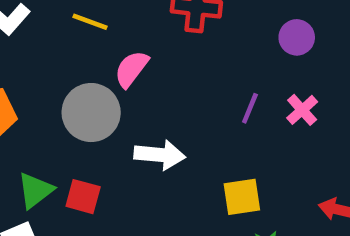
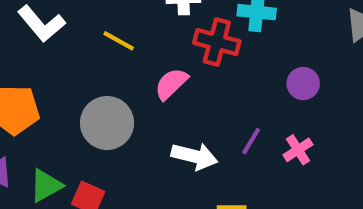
pink semicircle: (131, 69) -> (171, 84), moved
white arrow: (160, 155) -> (195, 156), moved

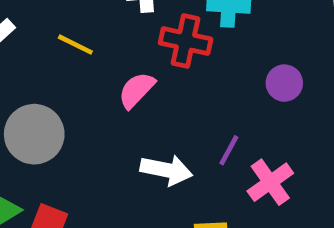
gray circle: (107, 123) -> (34, 134), moved
pink cross: (298, 150) -> (270, 182), moved, size x1.4

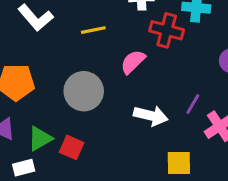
yellow line: (75, 45) -> (93, 30), turned -40
gray circle: (34, 134) -> (84, 91), moved

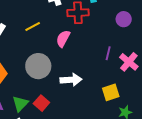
white arrow: (151, 116) -> (71, 80), moved
red square: (72, 147) -> (41, 103), turned 35

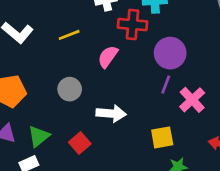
purple circle: (124, 19) -> (170, 53), moved, size x1.5
gray circle: (38, 66) -> (70, 89), size x0.7
red square: (41, 103) -> (80, 143), moved

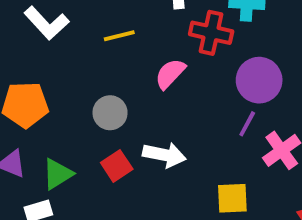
red square: (80, 143) -> (117, 166), moved

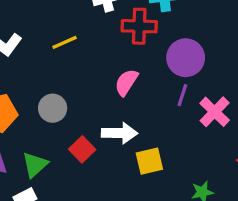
pink semicircle: (170, 74) -> (126, 82), moved
gray circle: (110, 113) -> (53, 108), moved
yellow square: (232, 198) -> (149, 161), moved

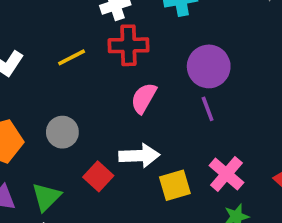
red cross: (139, 26) -> (128, 45), moved
purple line: (182, 95) -> (208, 109), turned -35
pink cross: (215, 112) -> (226, 174), moved

